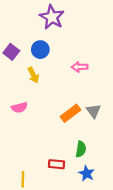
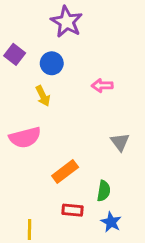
purple square: (11, 52) -> (15, 54), moved
pink semicircle: (19, 107) -> (25, 137), size x1.5
orange rectangle: (70, 113) -> (65, 172), moved

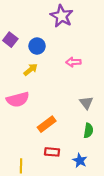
purple star: (67, 22) -> (62, 16), moved
yellow arrow: (43, 96) -> (31, 70), turned -104
green semicircle: (104, 191) -> (88, 131), moved

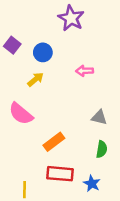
pink semicircle: (18, 100) -> (21, 114), turned 55
gray triangle: (86, 103) -> (99, 117), turned -40
red rectangle: (52, 152) -> (60, 174), size x1.5

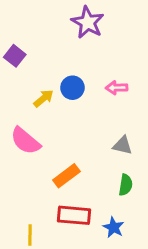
blue circle: (43, 52) -> (72, 88), moved
pink arrow: (84, 71) -> (117, 88), moved

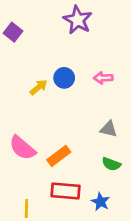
purple square: (15, 56) -> (13, 32), moved
pink semicircle: (25, 141) -> (22, 148), moved
green semicircle: (126, 185) -> (111, 164), turned 102

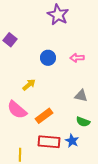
purple square: (13, 32) -> (10, 40), moved
yellow arrow: (39, 87) -> (29, 85), moved
blue star: (101, 202) -> (72, 141), moved

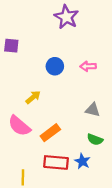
purple square: (10, 40) -> (11, 46), turned -32

